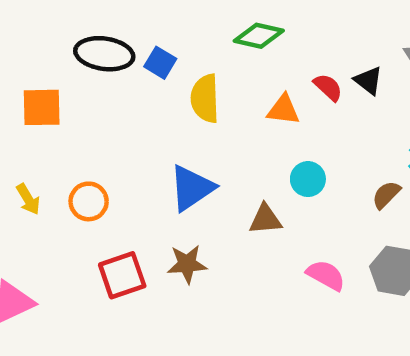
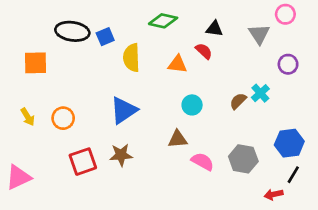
blue square: (160, 63) -> (105, 37), turned 36
black triangle: (368, 81) -> (214, 29), moved, turned -30
brown semicircle: (386, 195) -> (238, 101), moved
brown triangle: (265, 219) -> (178, 139), moved

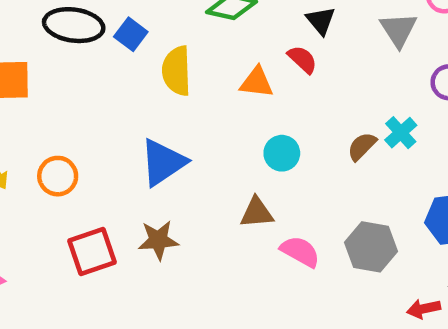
black triangle: (214, 29) -> (321, 21), turned 42
blue square: (105, 37) -> (131, 34), turned -30

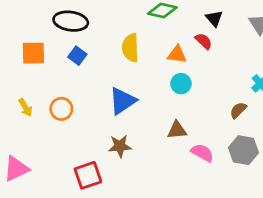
blue square: (131, 34) -> (77, 56), moved
brown semicircle: (362, 146) -> (238, 110), moved
cyan circle: (282, 153) -> (181, 84), moved
red square: (92, 252) -> (88, 175), moved

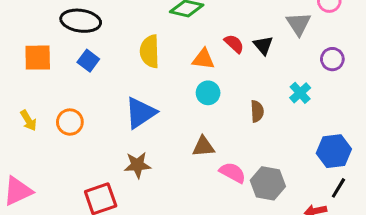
black triangle: (214, 18) -> (263, 45), moved
brown semicircle: (238, 110) -> (257, 111), moved, turned 132
gray hexagon: (243, 150) -> (268, 183), moved

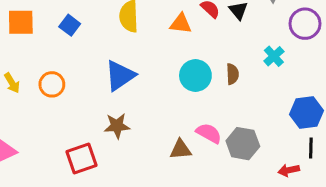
purple circle: (332, 59) -> (305, 24), size x1.4
cyan circle: (208, 93) -> (195, 76), moved, size x1.4
brown triangle: (203, 147) -> (181, 150), moved
black line: (338, 188) -> (311, 148), turned -30

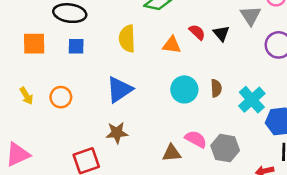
blue square: (70, 25) -> (76, 46), turned -36
cyan cross: (274, 56) -> (252, 100), moved, size x1.5

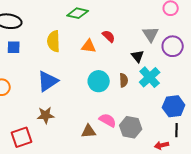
gray triangle: (251, 16) -> (151, 34), moved
black triangle: (221, 33) -> (138, 56), moved
cyan cross: (252, 100) -> (150, 77), moved

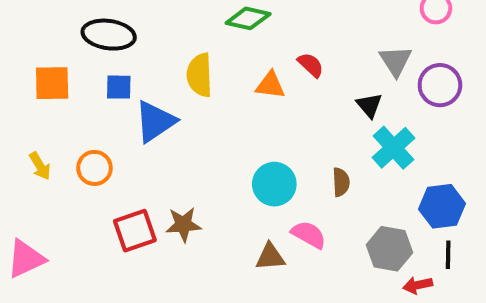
brown semicircle: (124, 80) -> (341, 182), moved
blue triangle: (48, 81) -> (155, 121), moved
cyan circle: (99, 81) -> (274, 184), moved
gray hexagon: (131, 127) -> (389, 249), moved
red square: (22, 137) -> (135, 231), moved

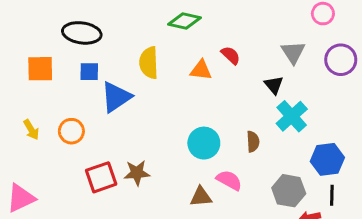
purple circle: (440, 85) -> (341, 60), moved

